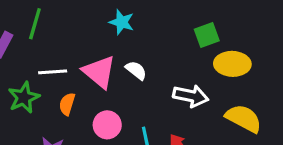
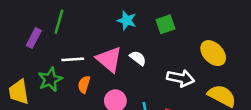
green square: (207, 35) -> (165, 24), moved
yellow ellipse: (232, 64) -> (213, 53), turned 44

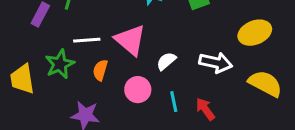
yellow ellipse: (213, 53) -> (255, 33), turned -68
white semicircle: (138, 58) -> (166, 61), moved, turned -78

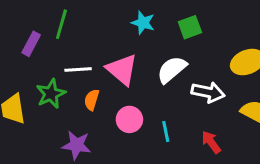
white semicircle: (166, 61) -> (172, 70), moved, size x1.5
red arrow: (205, 109) -> (211, 142), moved

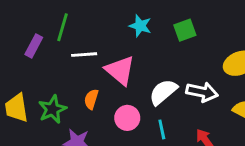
white line: (78, 70) -> (84, 55), moved
white semicircle: (172, 70) -> (163, 92), moved
green star: (51, 94) -> (52, 109), moved

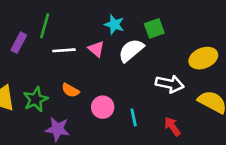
pink triangle: (120, 70) -> (96, 49), moved, size x0.6
white semicircle: (163, 92) -> (131, 50), moved
orange semicircle: (91, 99) -> (70, 90), turned -78

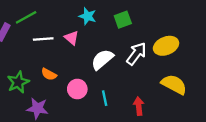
green line: (45, 26) -> (26, 17), turned 45
white semicircle: (131, 50) -> (102, 59), moved
white arrow: (170, 84) -> (136, 54), moved, turned -65
red arrow: (172, 126) -> (139, 106), turned 30

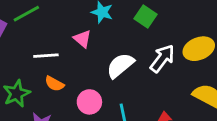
green square: (123, 20) -> (145, 16), turned -36
white line: (43, 39) -> (46, 56), moved

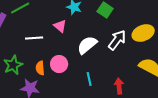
orange semicircle: (54, 84) -> (40, 68), moved, turned 56
pink circle: (89, 102) -> (59, 64), moved

